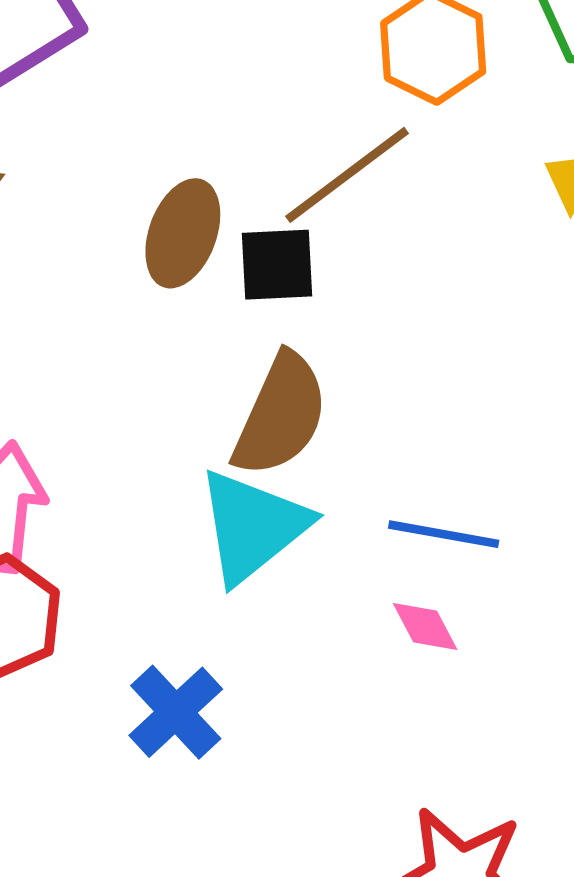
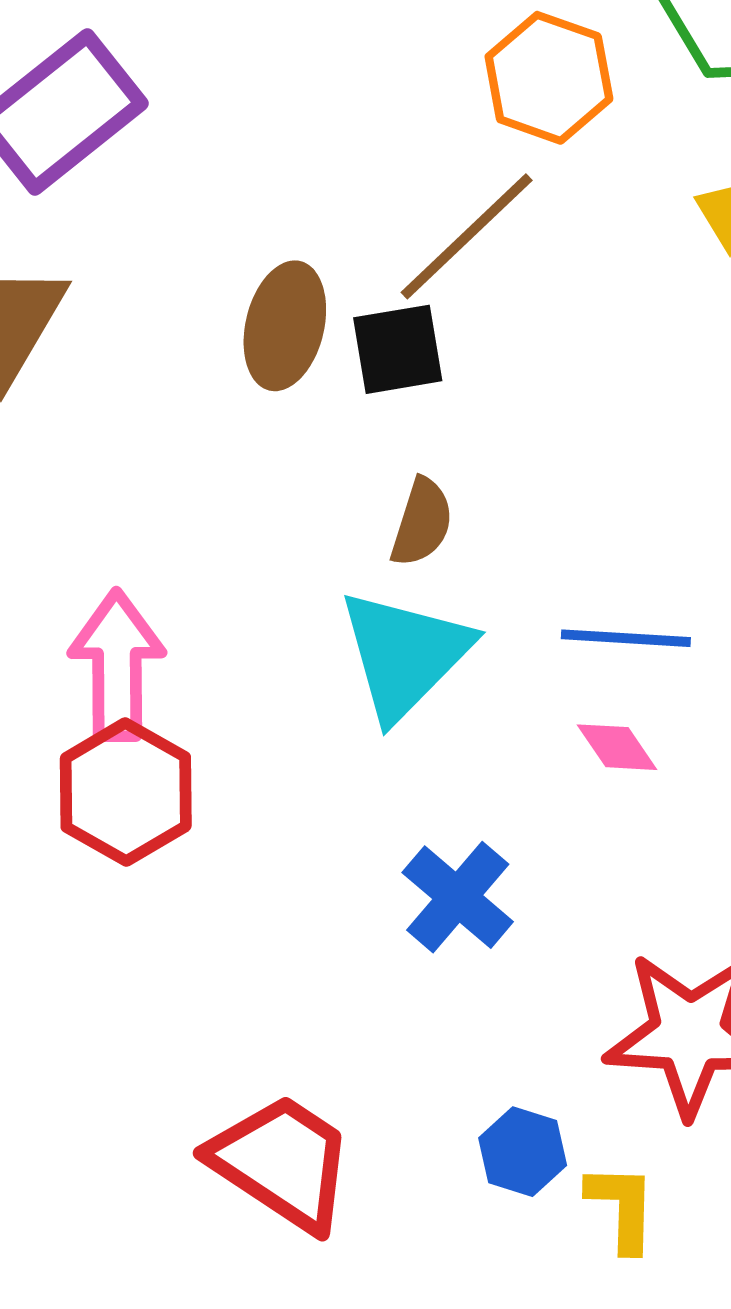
brown semicircle: (281, 415) -> (422, 522), size x0.6
blue cross: (176, 712) -> (458, 897), moved

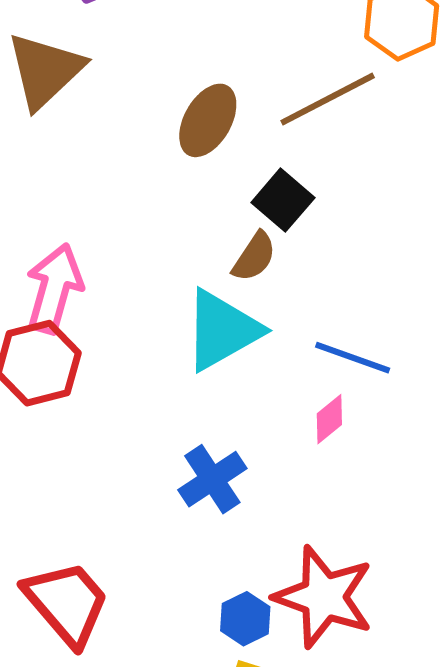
black square: (398, 349) -> (283, 200), moved, turned 34
pink diamond: (617, 747) -> (329, 419), turned 69
blue hexagon: (523, 1152) -> (245, 619), moved

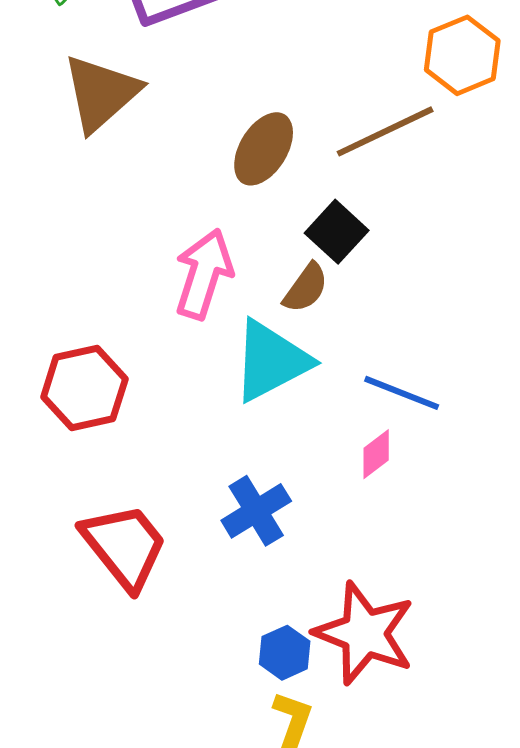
pink arrow: (54, 289) -> (204, 274), moved
red trapezoid: (67, 603) -> (124, 546), moved

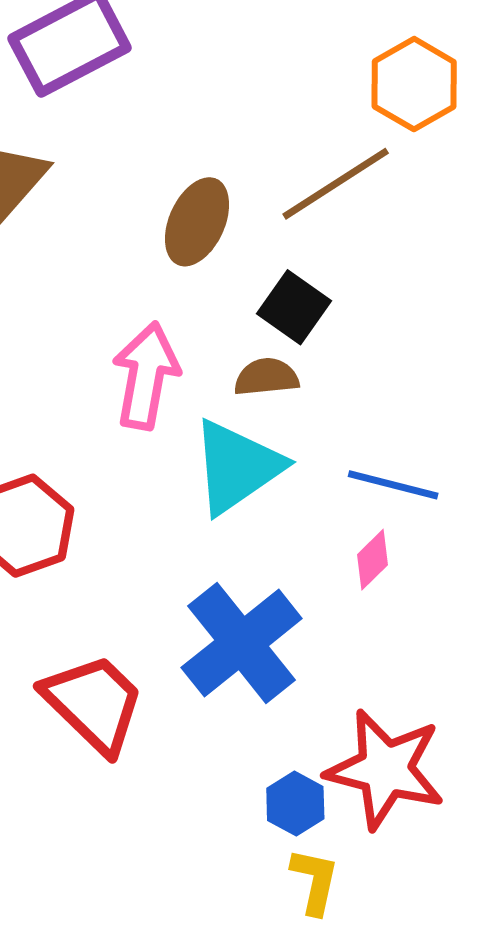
brown semicircle: (306, 288) -> (266, 377), turned -124
blue cross: (256, 511) -> (242, 643), size x1.5

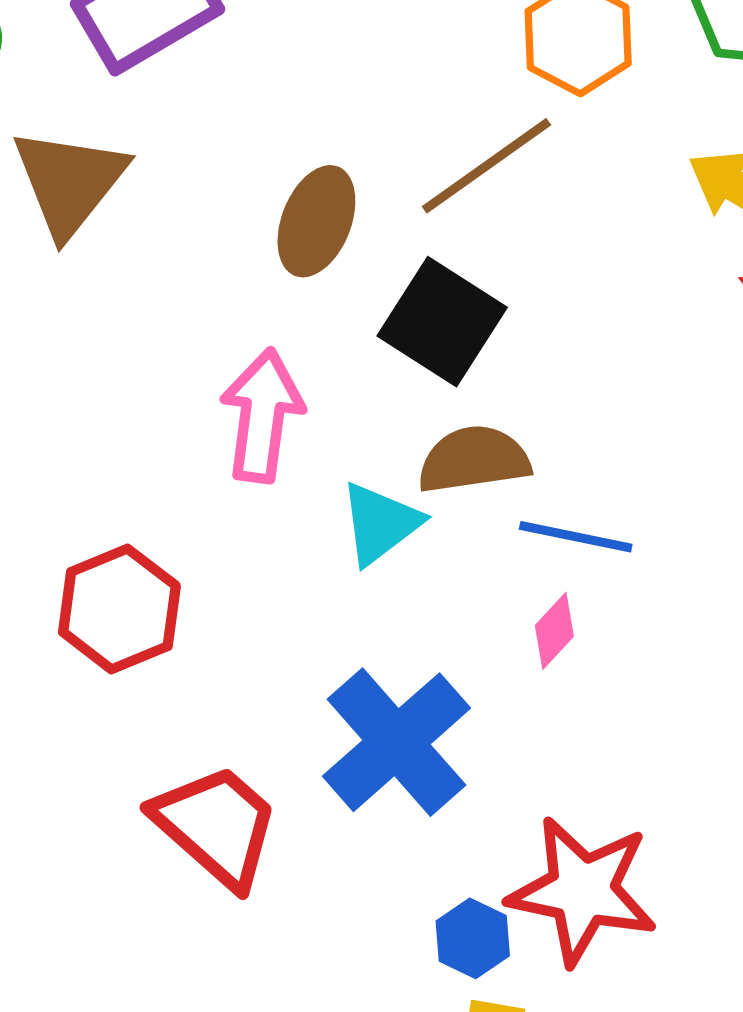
black square: (294, 307) -> (442, 322), size x1.4
brown semicircle: (266, 377) -> (474, 460), moved, size x1.4
cyan triangle: (237, 467) -> (380, 523), size x0.7

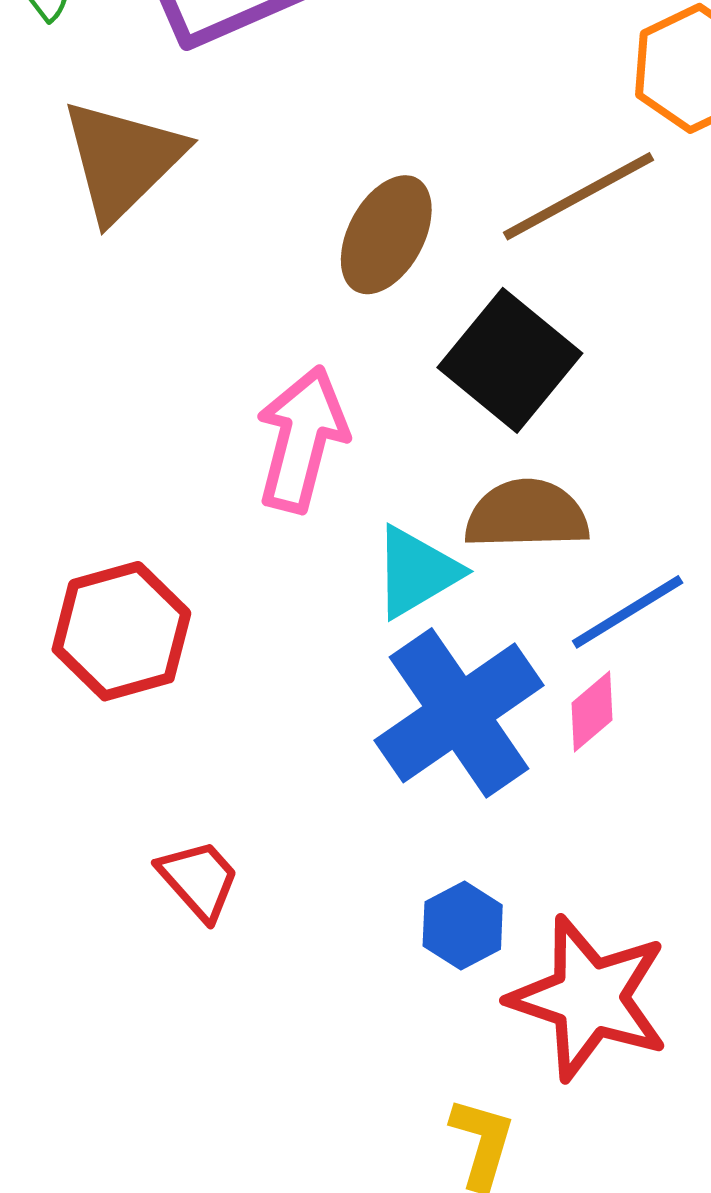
blue line: (576, 537) -> (628, 612), turned -50
blue cross: (396, 742) -> (459, 713), moved
red trapezoid: (216, 826) -> (199, 880), size x0.6
blue hexagon: (473, 938) -> (463, 926), moved

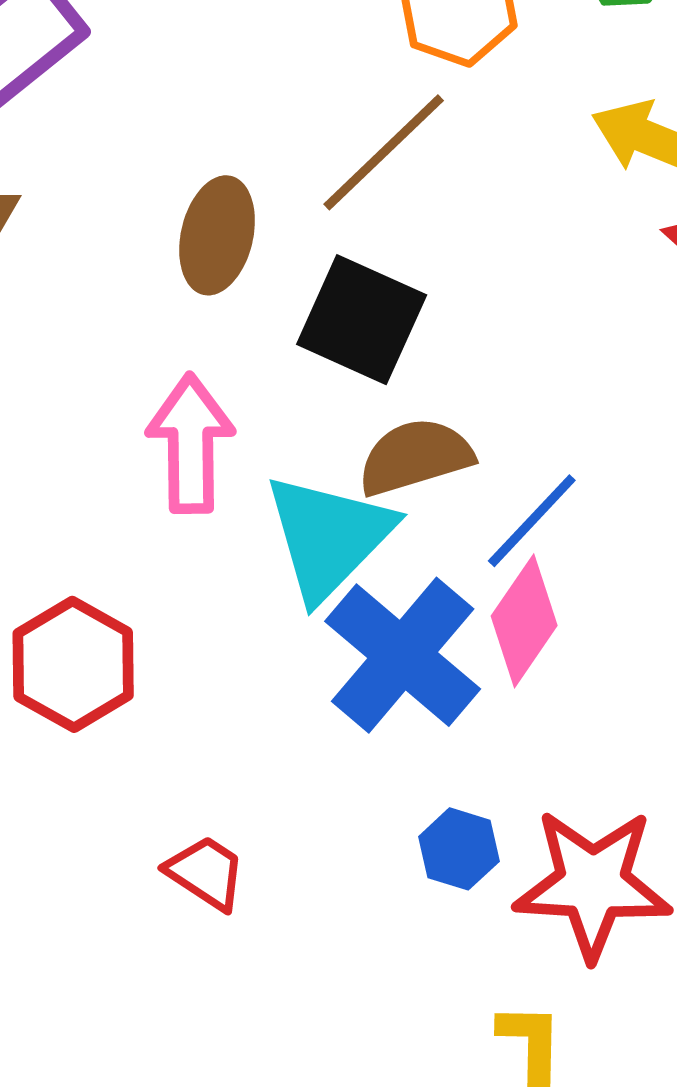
cyan triangle: (416, 572) -> (329, 537), size x1.5
pink diamond: (592, 712) -> (524, 621), size x1.6

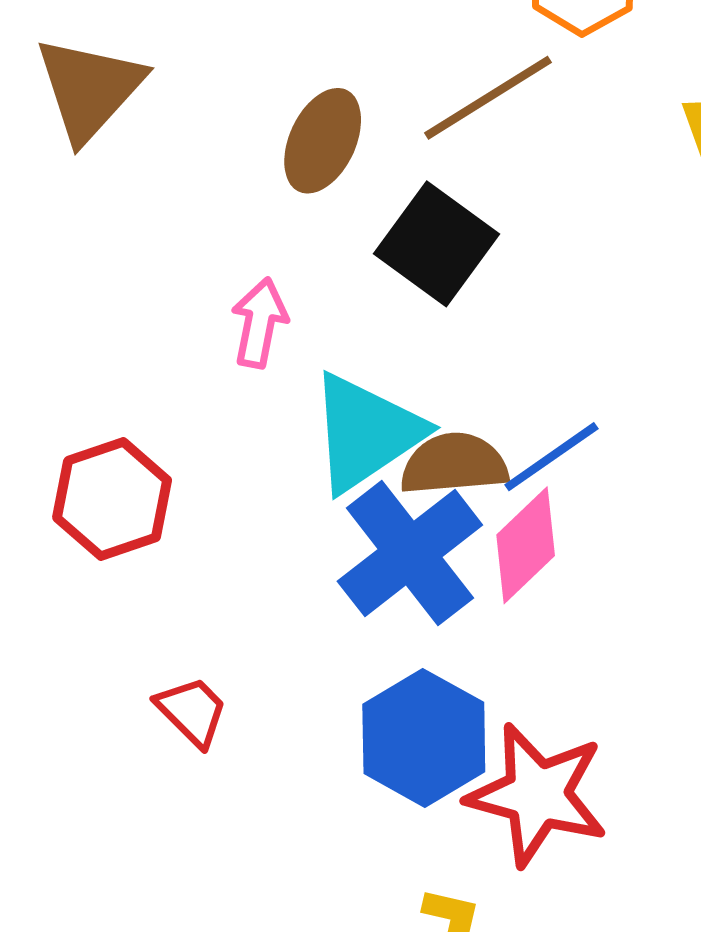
pink arrow: (191, 444) -> (259, 323), size x0.7
brown semicircle: (415, 457) -> (454, 464), moved
blue hexagon: (459, 849) -> (424, 738), size x1.8

